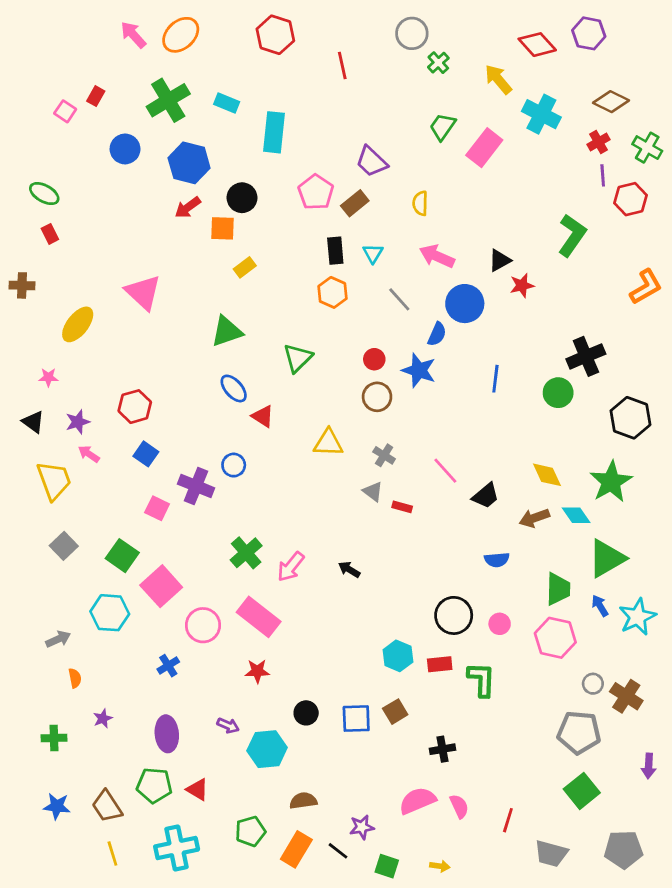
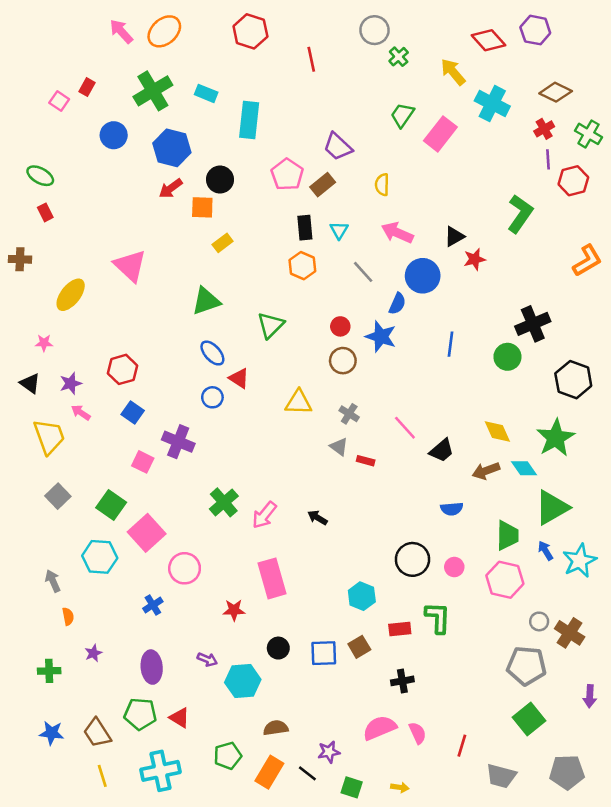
blue circle: (234, 465) -> (212, 397), moved
pink rectangle: (259, 617) -> (272, 578), moved, turned 36
gray arrow: (58, 639) -> (53, 581), turned -90
red rectangle: (440, 664) -> (400, 629), moved

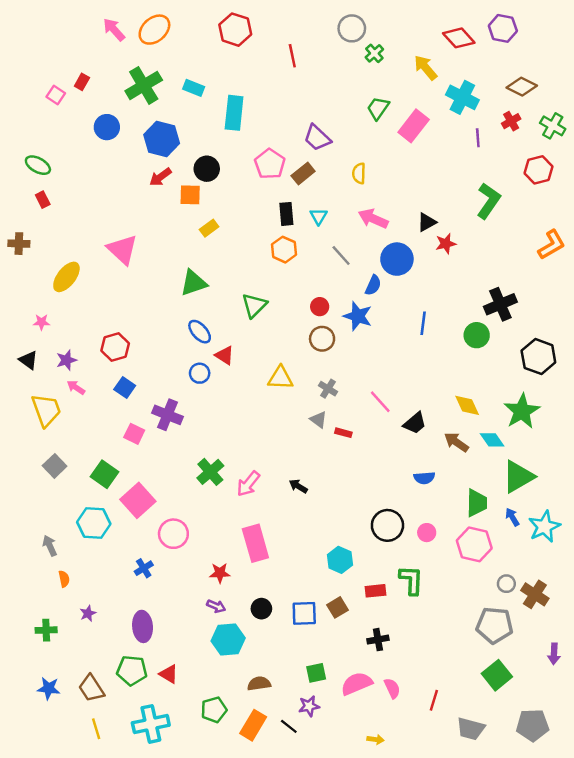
purple line: (548, 159) -> (478, 138), moved
brown arrow: (486, 471) -> (456, 442), turned 55
purple arrow: (207, 659) -> (216, 606), moved
green square: (352, 787) -> (316, 673), moved, turned -30

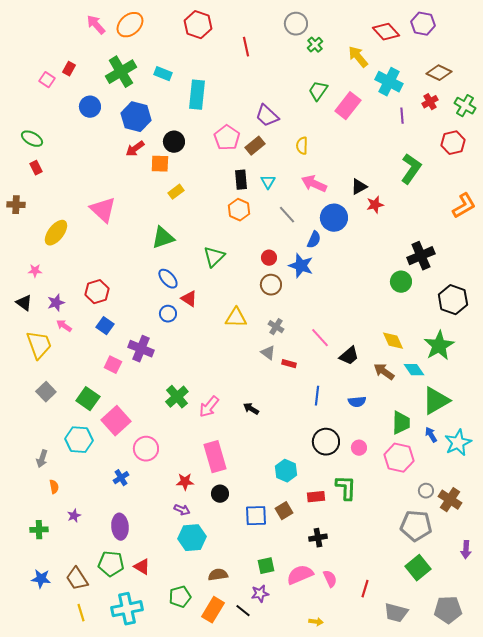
blue line: (423, 323) -> (317, 396), moved
gray arrow: (50, 546) -> (42, 459), turned -138
black circle: (261, 609) -> (220, 494), moved

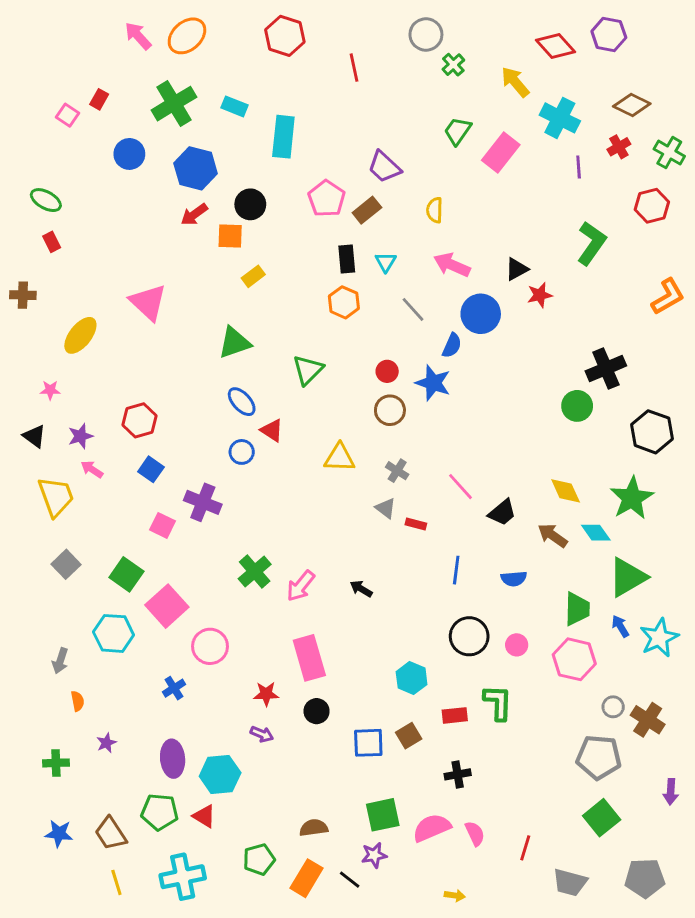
cyan hexagon: (192, 538) -> (220, 774), moved
green square: (266, 566) -> (383, 815), size x1.4

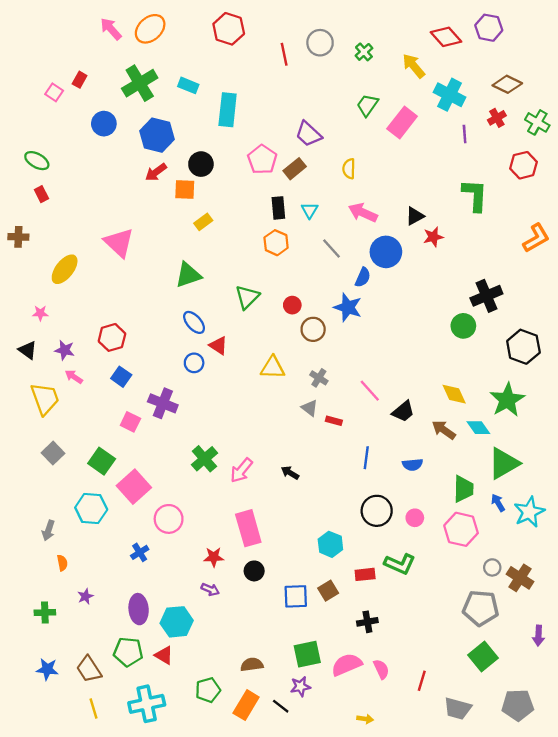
gray circle: (426, 34) -> (320, 43), moved
green L-shape: (592, 243) -> (475, 195), turned -32
red circle: (387, 371) -> (292, 305), moved
purple star: (80, 436) -> (65, 350), turned 30
green L-shape: (498, 702) -> (400, 564), turned 112

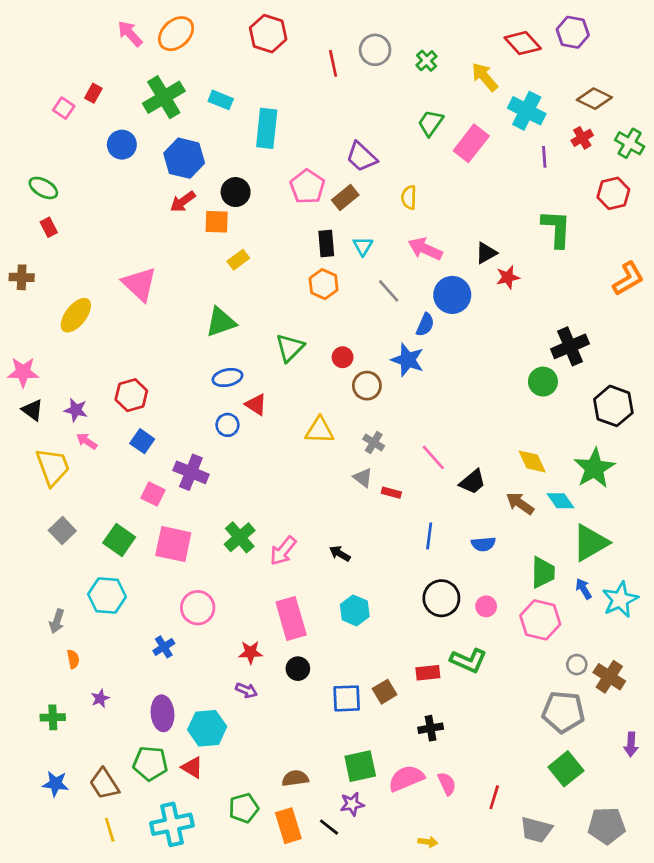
pink star: (40, 313) -> (23, 372), moved, size x1.6
blue ellipse: (194, 322) -> (227, 378), turned -60
pink square: (134, 487) -> (173, 544), moved, turned -36
cyan hexagon: (330, 544) -> (355, 610), moved
orange rectangle: (246, 705) -> (288, 826), turned -48

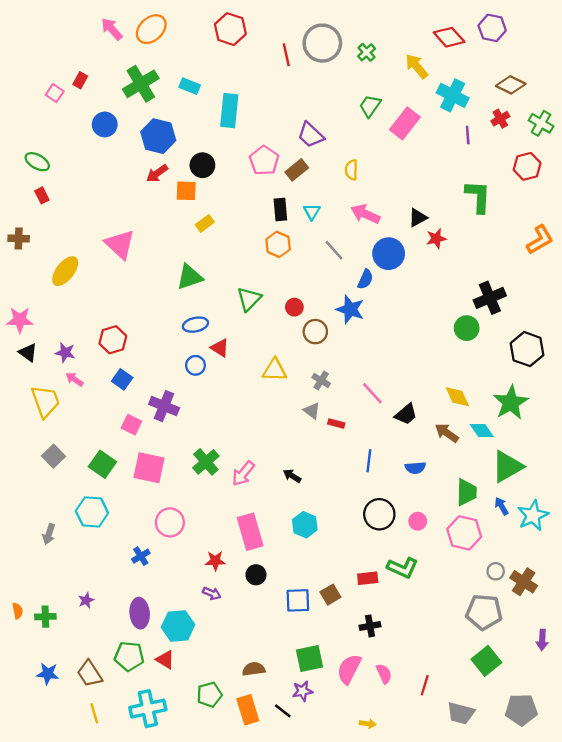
gray circle: (375, 50) -> (322, 43), size x1.4
orange semicircle: (73, 659) -> (17, 611), moved
pink semicircle: (406, 778) -> (349, 669), turned -40

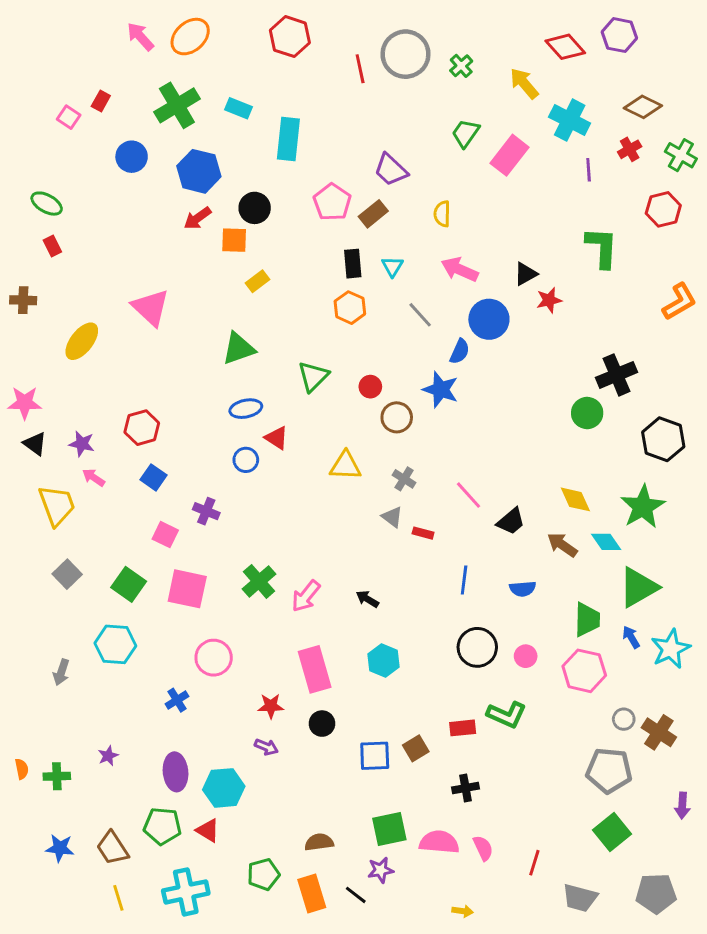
purple cross: (164, 406) -> (206, 511), size x0.7
pink semicircle: (349, 669) -> (439, 842), turned 68

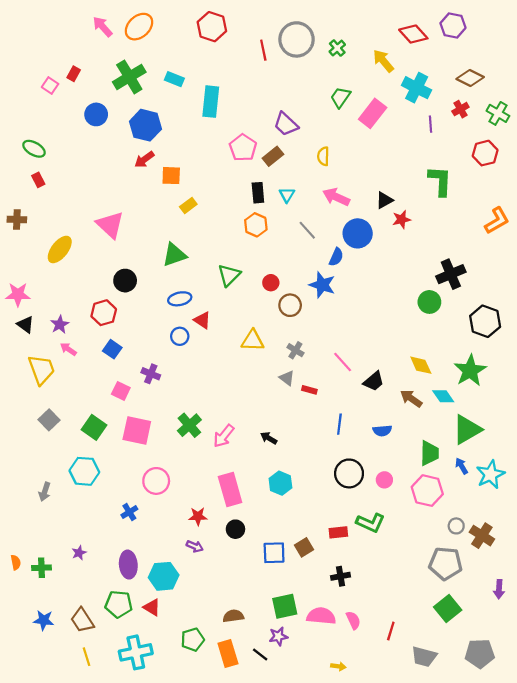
black circle: (255, 208) -> (125, 281), moved
purple star: (82, 444) -> (60, 324), turned 30

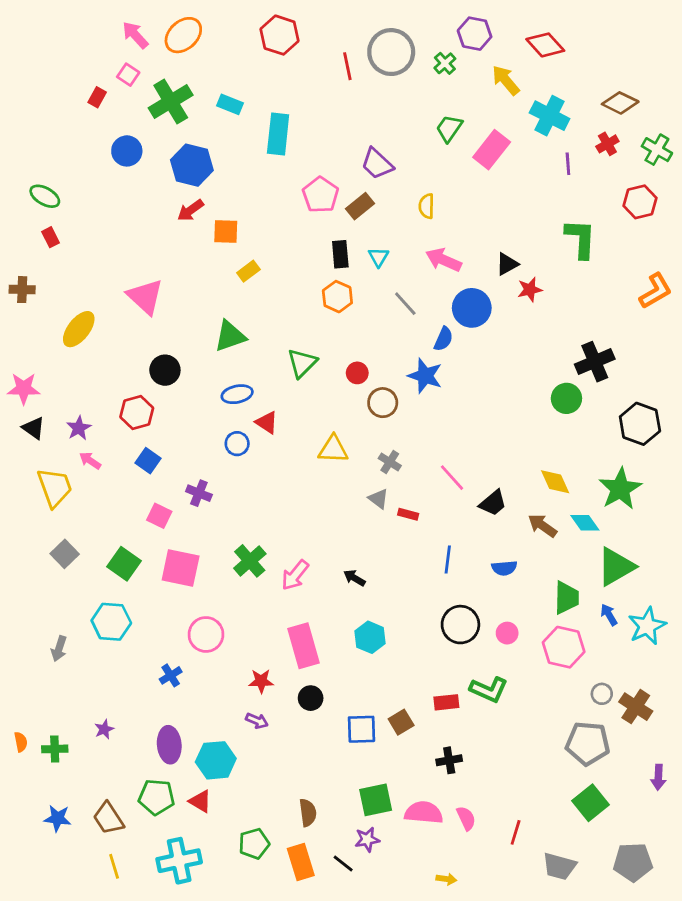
purple hexagon: (453, 26) -> (475, 34), moved
pink square: (50, 86) -> (128, 75), moved
brown semicircle: (233, 616) -> (308, 813), turned 90

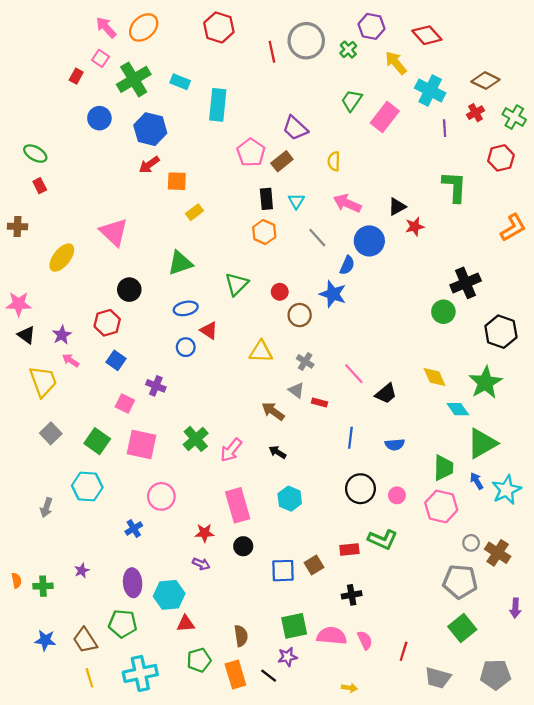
brown arrow: (542, 526) -> (273, 411), moved
red triangle: (200, 801) -> (186, 624), moved, turned -36

